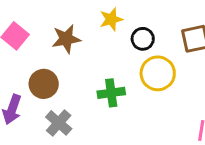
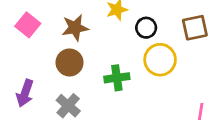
brown circle: (44, 84) -> (70, 62), moved

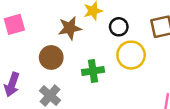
pink square: (28, 25) -> (14, 24), turned 35
brown star: (75, 28) -> (70, 28), moved

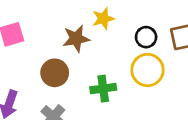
black circle: (119, 27) -> (146, 37), moved

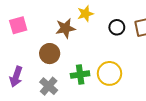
yellow circle: (147, 70) -> (109, 73), moved
green cross: (103, 89) -> (80, 75), moved

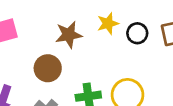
yellow star: (85, 14) -> (108, 23), moved

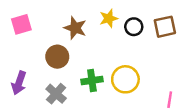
brown star: (69, 35) -> (75, 28), turned 30

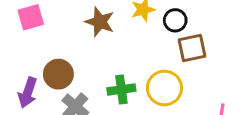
brown square: (165, 27) -> (192, 48), moved
brown circle: (57, 57) -> (58, 74), moved

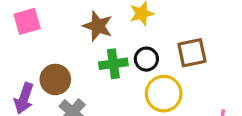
black circle: (175, 20) -> (146, 59), moved
green cross: (121, 89) -> (113, 64), moved

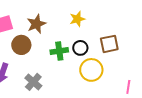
brown star: (98, 26) -> (36, 24), moved, turned 30
brown circle: (55, 79) -> (21, 45), moved

